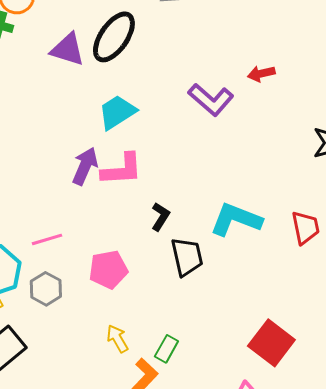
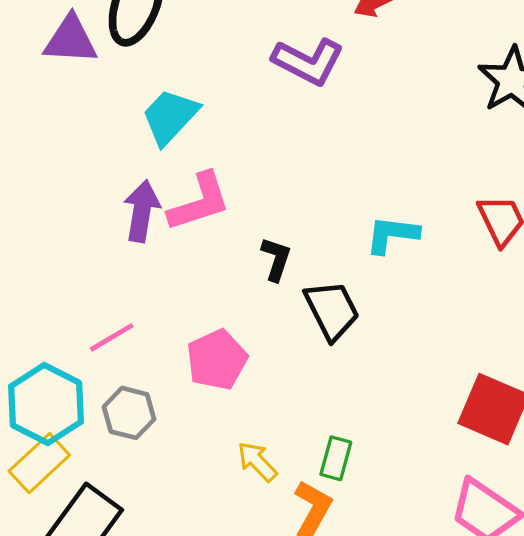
cyan L-shape: (236, 219) -> (392, 235), size x0.7

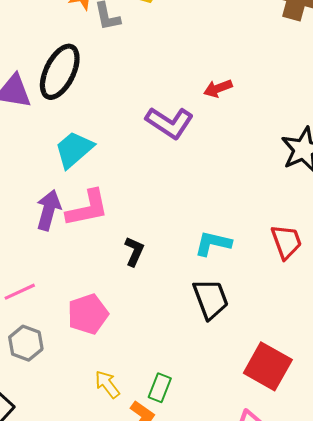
black trapezoid: (332, 310) -> (211, 299), moved

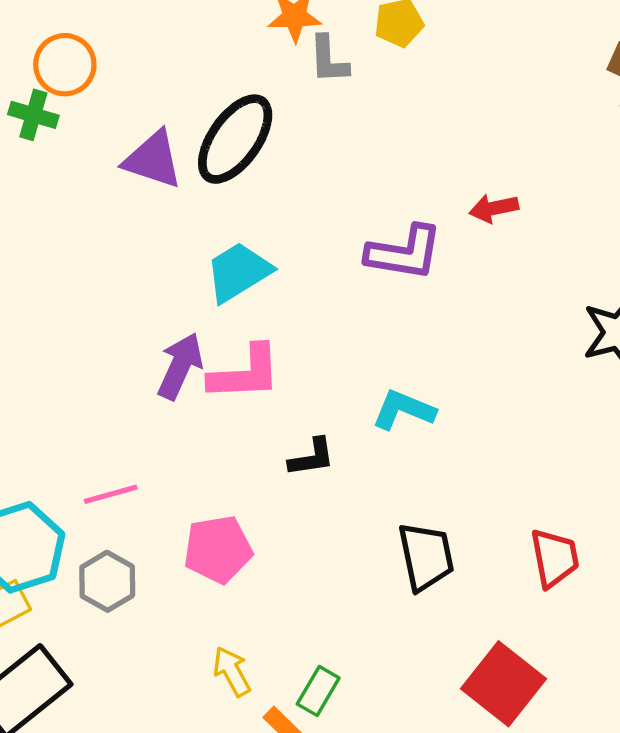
purple L-shape: (170, 123) -> (404, 253), turned -33
red trapezoid: (286, 242) -> (555, 558), moved
cyan L-shape: (213, 243) -> (404, 410), moved
black L-shape: (134, 251) -> (312, 457), turned 48

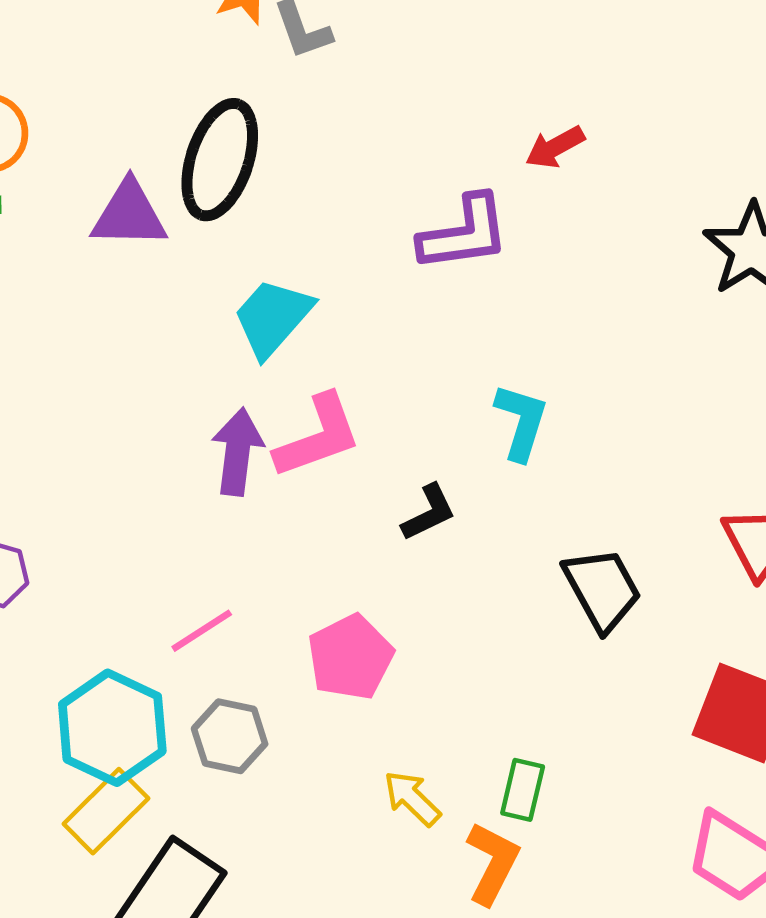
cyan L-shape: (404, 410) -> (521, 422), turned 102

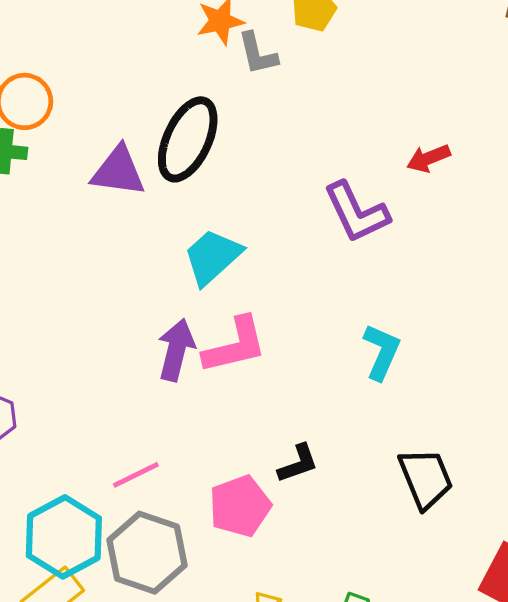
purple L-shape: (464, 233) -> (356, 212), turned 66
black L-shape: (429, 513) -> (298, 464), moved
gray hexagon: (230, 736) -> (147, 553), size x1.5

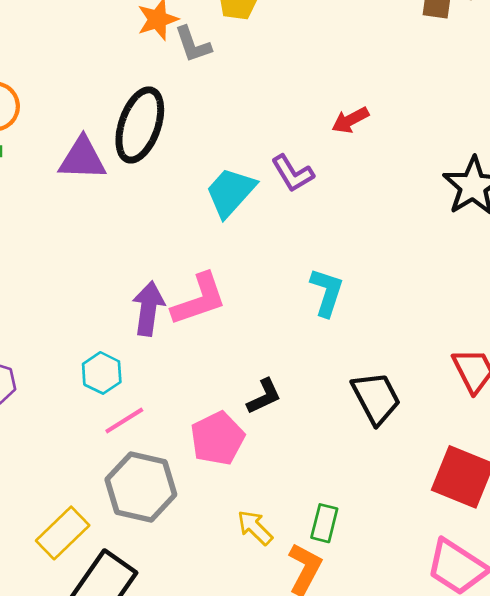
purple L-shape: (356, 212) -> (293, 173), size x0.7
cyan trapezoid: (212, 257) -> (231, 192), moved
cyan hexagon: (64, 537) -> (102, 373), moved, size x0.6

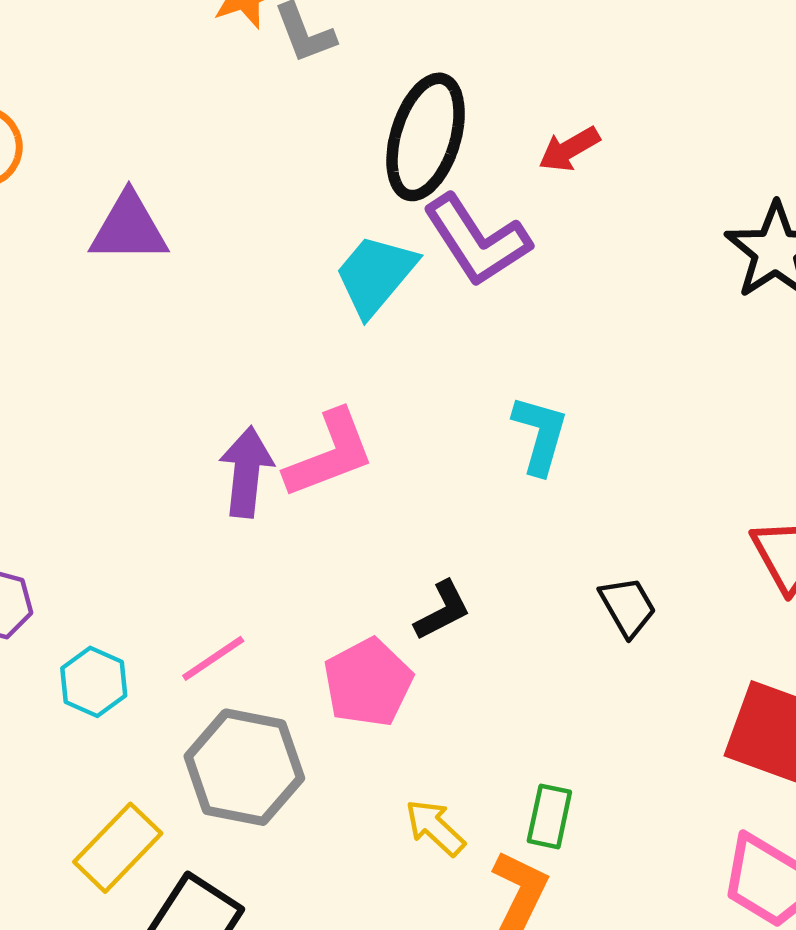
black ellipse: (140, 125) -> (426, 137), moved
purple L-shape: (293, 173) -> (477, 240), size x1.5
cyan hexagon: (102, 373) -> (94, 682), moved
black trapezoid: (376, 398) -> (628, 607), size x0.7

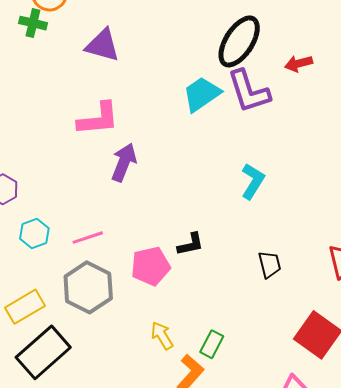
pink L-shape: (329, 454) -> (98, 119), moved

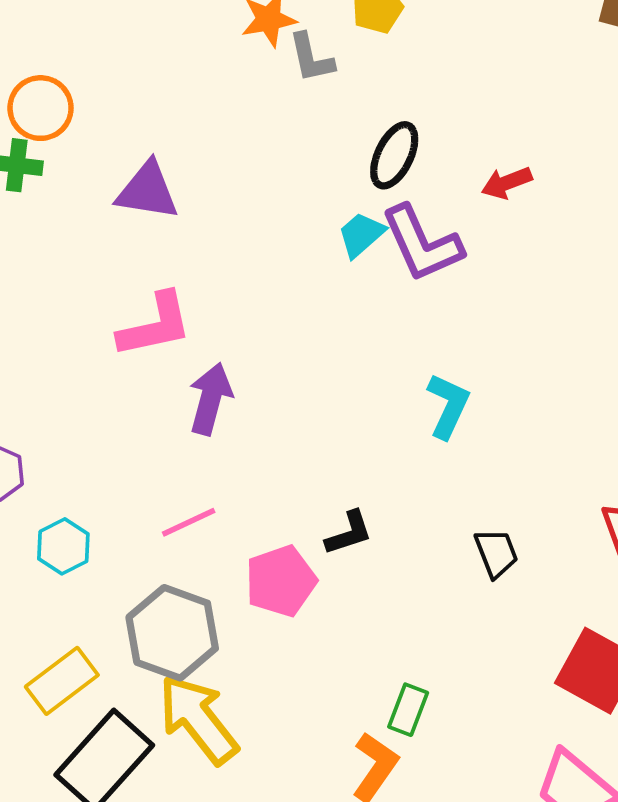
black ellipse: (239, 41) -> (394, 155), size x0.7
cyan trapezoid: (202, 94) -> (361, 235), moved, size x0.7
pink line: (88, 238) -> (189, 522), moved
yellow arrow: (162, 335) -> (198, 719), moved, size x1.8

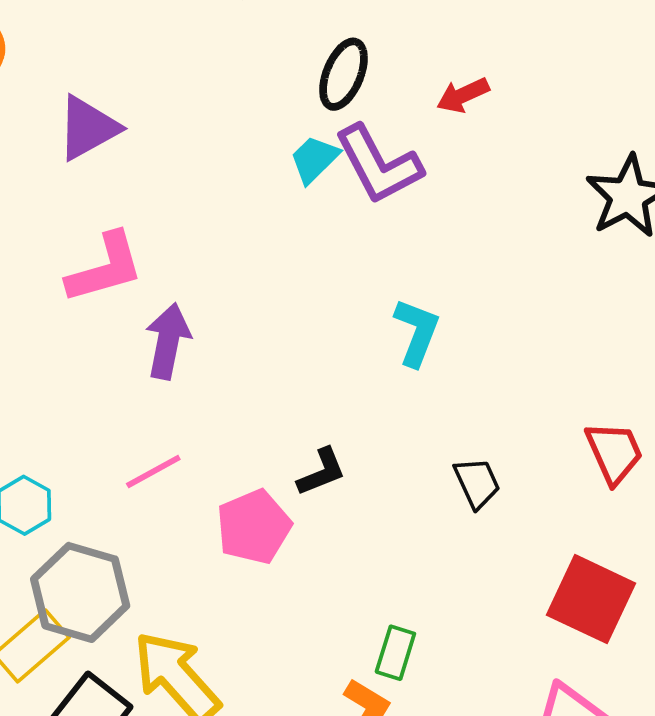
purple triangle: (147, 191) -> (88, 128), turned -34
gray hexagon: (172, 633) -> (80, 592), moved

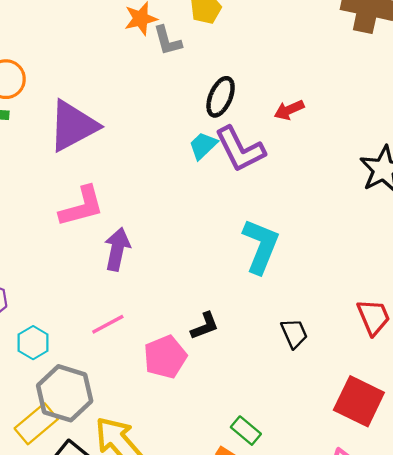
purple triangle: (88, 128) -> (73, 126), size x1.4
cyan L-shape: (417, 332) -> (261, 246), size x1.4
green rectangle: (395, 653) -> (246, 431), turned -68

